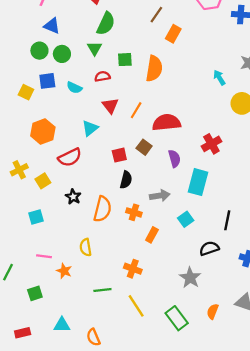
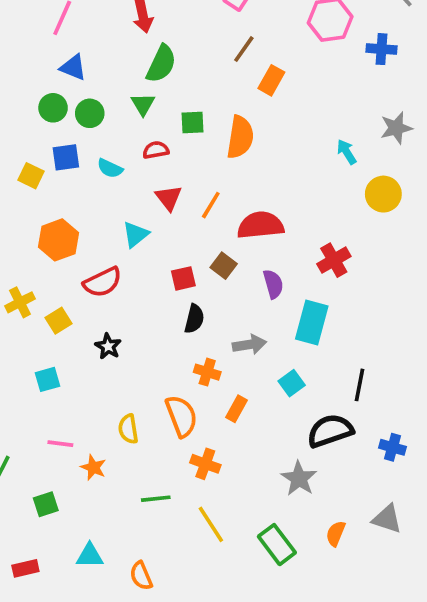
orange semicircle: (102, 209) -> (181, 416), moved, turned -35
black semicircle: (209, 248) -> (330, 431), size x1.4

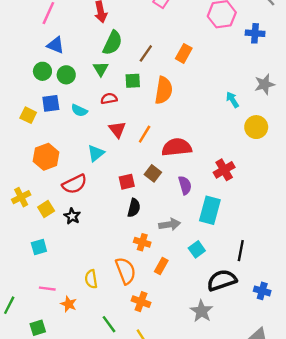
brown line: (244, 49) -> (146, 53), moved
black star: (108, 346) -> (72, 216), moved
green line: (156, 499) -> (109, 324), turned 60

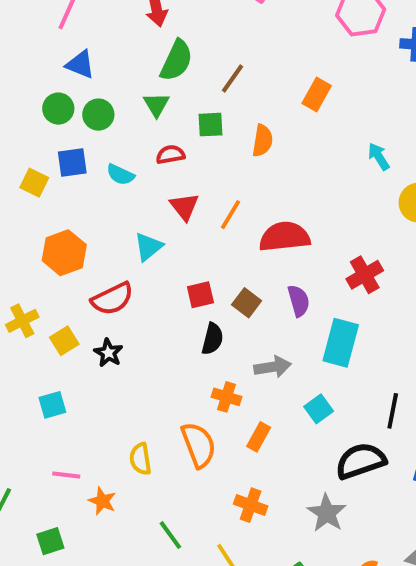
orange rectangle: (184, 53) -> (317, 95), moved
orange semicircle: (164, 90) -> (263, 141), size x0.7
brown square: (153, 173) -> (247, 303), moved
orange cross: (141, 302) -> (251, 505), moved

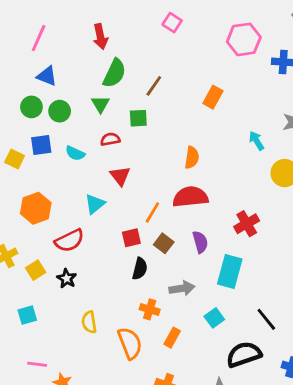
orange semicircle: (263, 141) -> (192, 158), moved
orange line: (231, 215) -> (152, 212), moved
black line: (393, 411) -> (266, 319), turned -50
yellow semicircle: (140, 459) -> (89, 322), moved

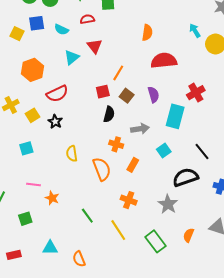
cyan arrow: (256, 141) -> (195, 31), moved
red semicircle: (190, 197) -> (164, 61), moved
cyan triangle: (95, 204) -> (72, 57), moved
red cross: (247, 224) -> (196, 93), moved

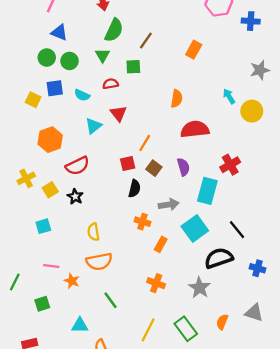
cyan square: (164, 150) -> (195, 228), size x1.6
orange semicircle: (102, 169) -> (99, 261), moved, turned 100
yellow line: (118, 230) -> (148, 330), moved, turned 60
cyan triangle: (50, 248) -> (80, 325), moved

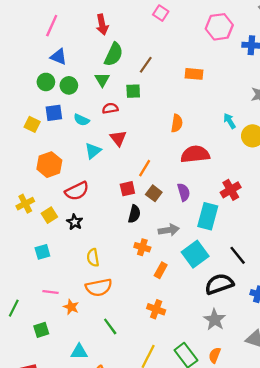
orange rectangle: (194, 50) -> (194, 74), turned 66
gray star: (199, 288) -> (215, 320), moved
orange semicircle: (222, 322) -> (215, 355), moved

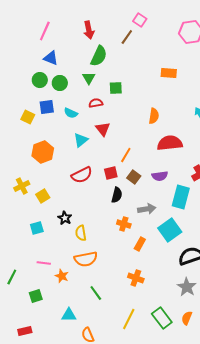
brown line: (146, 65) -> (127, 37), moved
red semicircle: (77, 191) -> (82, 175), moved
purple semicircle: (184, 192) -> (160, 176), turned 98
black star: (75, 222) -> (65, 218), moved

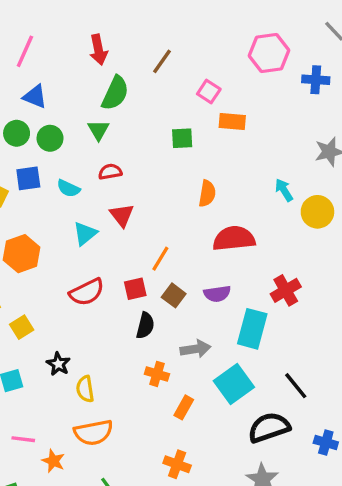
pink square: (140, 20) -> (209, 91), moved
green square: (116, 88) -> (182, 138), moved

